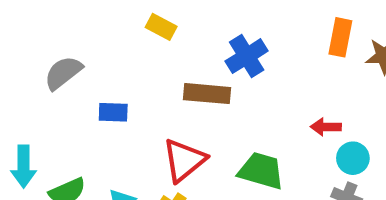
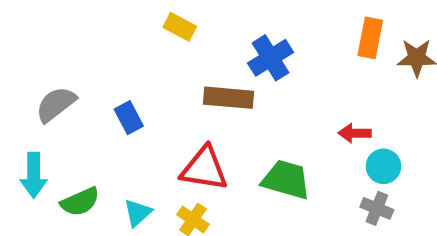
gray semicircle: (63, 73) -> (56, 104), moved
blue rectangle: (113, 112) -> (129, 118), turned 60
red triangle: (184, 160) -> (204, 169), turned 48

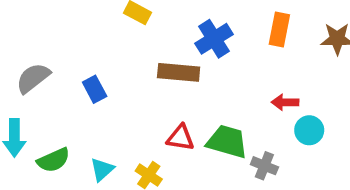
orange rectangle: (370, 38) -> (279, 29), moved
red triangle: (204, 169) -> (180, 138), moved, size x0.7
gray cross: (377, 208) -> (264, 166), moved

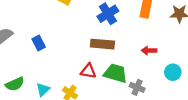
brown rectangle: (179, 72) -> (102, 44), moved
cyan circle: (309, 130) -> (173, 72), moved

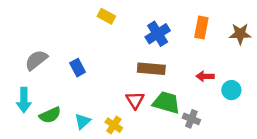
red triangle: (88, 71) -> (135, 100), turned 49
cyan circle: (173, 72) -> (231, 90), moved

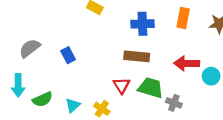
blue cross: (158, 34) -> (142, 24), turned 30
red arrow: (205, 76) -> (187, 63), size x1.5

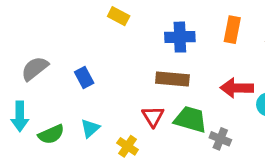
cyan triangle: (73, 105) -> (90, 128), moved

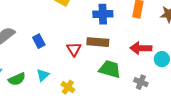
red triangle: (153, 116) -> (74, 49), moved
gray cross: (220, 139) -> (141, 82), moved

